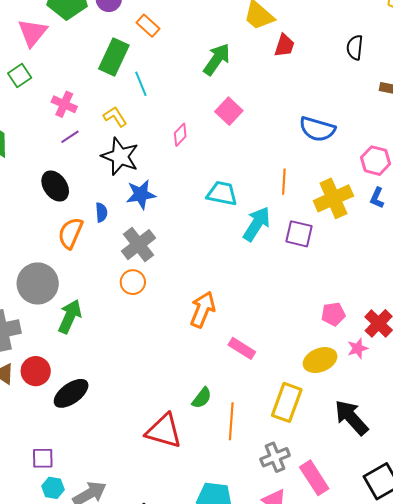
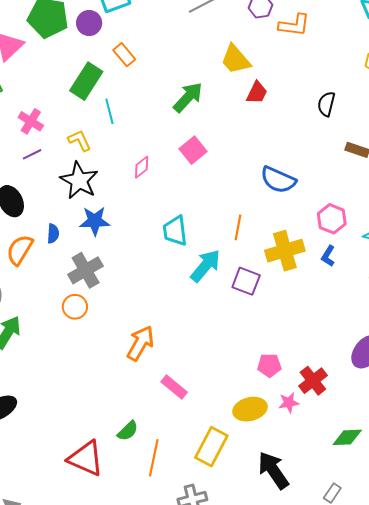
cyan trapezoid: (222, 193) -> (175, 231), turned -116

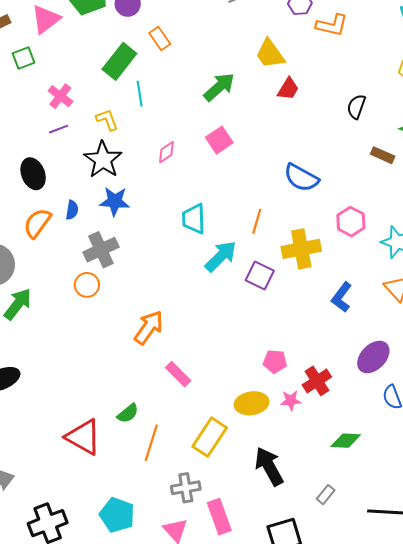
blue L-shape: (328, 256) -> (342, 297), moved, size x1.4

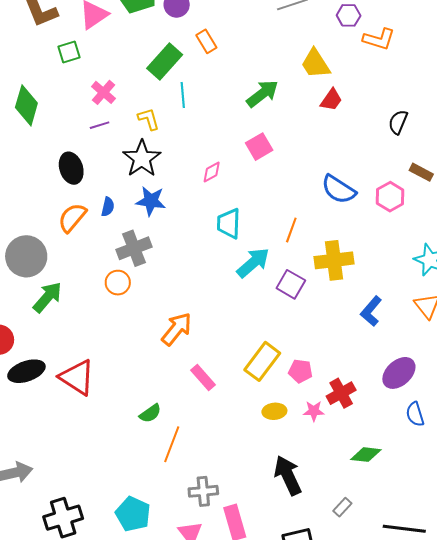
pink diamond: (166, 152) -> (212, 172), moved
pink hexagon: (351, 222) -> (390, 197), moved
yellow ellipse: (252, 403) -> (274, 411), size x0.7
red triangle: (83, 437) -> (77, 377), moved
yellow rectangle: (210, 437) -> (262, 361), moved

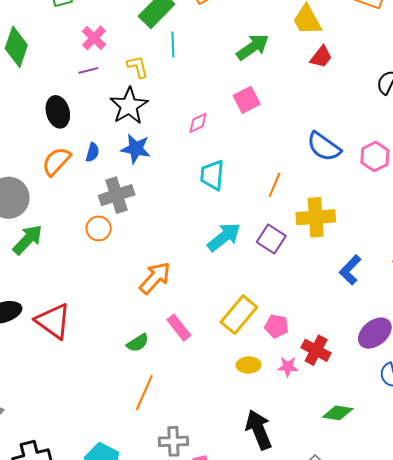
cyan arrow: (253, 263) -> (224, 237), moved
red cross: (341, 393) -> (316, 350), turned -36
green semicircle: (150, 413) -> (138, 343), moved

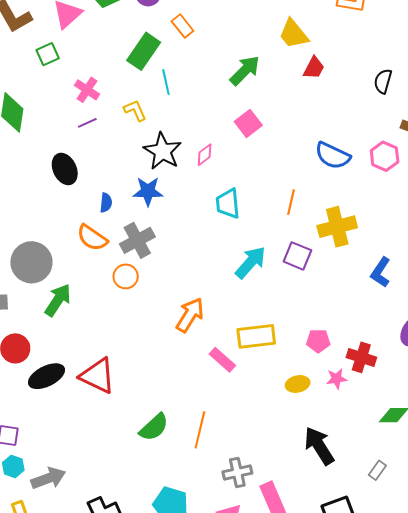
black star: (129, 106) -> (163, 151), moved
orange semicircle: (56, 161) -> (92, 238), moved, turned -88
yellow rectangle: (239, 315) -> (256, 336), moved, turned 54
green semicircle: (138, 343) -> (154, 427), moved, size x1.4

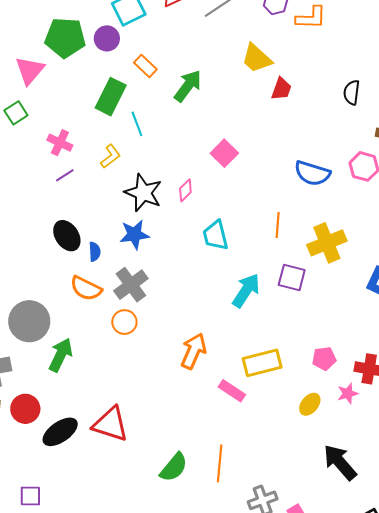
green arrow: (245, 70) -> (188, 86), moved
yellow L-shape: (135, 110) -> (110, 156), turned 85
black ellipse: (65, 169) -> (67, 236), moved
yellow ellipse: (298, 384) -> (310, 404), turned -30

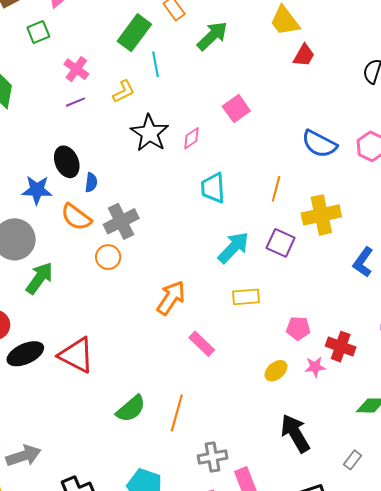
blue star: (134, 235) -> (37, 190), moved
yellow rectangle: (262, 363) -> (246, 297), moved, size x0.7

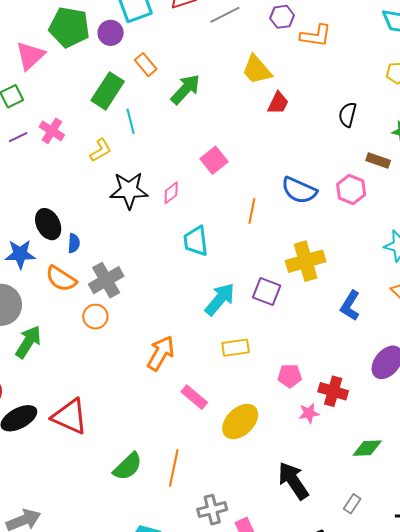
purple line: (75, 102) -> (18, 137), moved
black star: (150, 133) -> (129, 190), turned -30
orange line: (276, 189) -> (252, 211), moved
yellow ellipse: (276, 371) -> (240, 422), moved, size x1.6

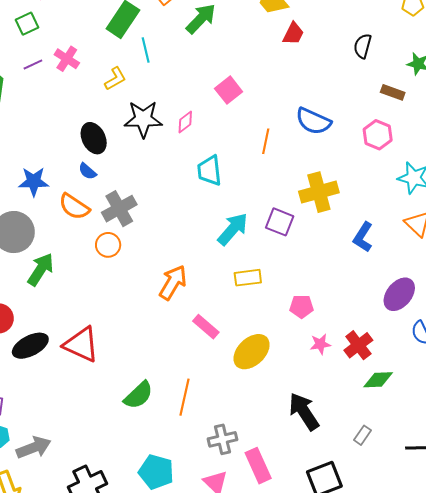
pink hexagon: (351, 190) -> (378, 135), moved
black ellipse: (48, 224) -> (94, 138), moved
blue semicircle: (74, 243) -> (87, 171), turned 126
red cross: (333, 391) -> (358, 345), moved, turned 36

